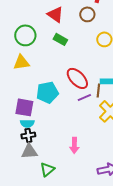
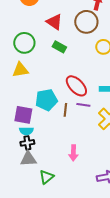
brown circle: (87, 14) -> (86, 22), size x1.5
brown line: (98, 90) -> (65, 110), moved
purple line: (84, 97) -> (83, 105), turned 32

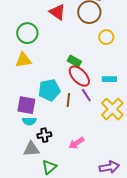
green rectangle: (59, 47) -> (74, 61), moved
purple line: (83, 105) -> (86, 95), turned 48
black cross: (27, 143) -> (44, 135), moved
pink arrow: (73, 153) -> (76, 143), turned 56

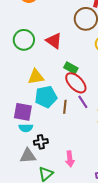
red triangle: (57, 12) -> (54, 41), moved
yellow triangle: (23, 60) -> (36, 77), moved
pink arrow: (76, 143) -> (70, 159), moved, turned -63

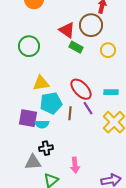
red triangle: (54, 41) -> (67, 30), moved
green rectangle: (71, 68) -> (76, 47), moved
cyan semicircle: (26, 128) -> (42, 124), moved

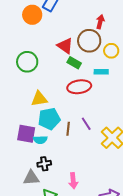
yellow circle: (108, 50) -> (111, 51), moved
red ellipse: (81, 89) -> (79, 87), moved, turned -55
cyan rectangle: (111, 92) -> (101, 72), moved

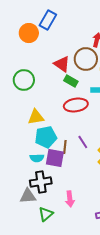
purple square: (26, 134) -> (55, 158), moved
black cross: (44, 164) -> (41, 182), size x1.5

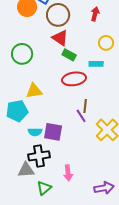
brown circle: (86, 59) -> (58, 15), moved
cyan pentagon: (46, 137) -> (17, 111), moved
brown line: (65, 147) -> (85, 106), moved

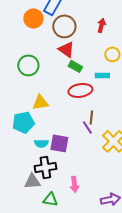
green triangle: (44, 188) -> (50, 199), turned 49

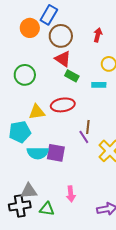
red ellipse: (80, 90) -> (63, 105), moved
cyan semicircle: (41, 143) -> (38, 153), size x1.5
black cross: (45, 167) -> (20, 206), moved

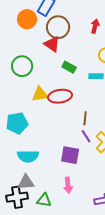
red triangle: (63, 59) -> (52, 44), moved
yellow triangle: (37, 112) -> (40, 94), moved
purple line: (84, 137) -> (86, 136), moved
cyan semicircle: (38, 153) -> (28, 156), moved
purple square: (56, 153) -> (70, 155), moved

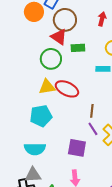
green circle: (22, 66) -> (51, 59), moved
green rectangle: (69, 67) -> (78, 48), moved, turned -32
red ellipse: (60, 96) -> (67, 89), turned 35
cyan pentagon: (17, 123) -> (41, 116), moved

